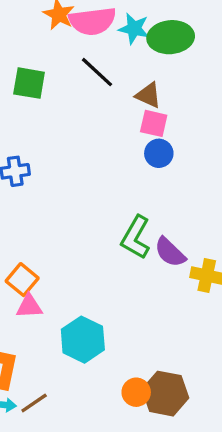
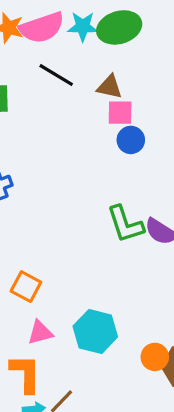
green L-shape: (136, 237) -> (125, 224), turned -36
pink triangle: (29, 306) -> (40, 332), moved
orange circle: (136, 392) -> (155, 357), moved

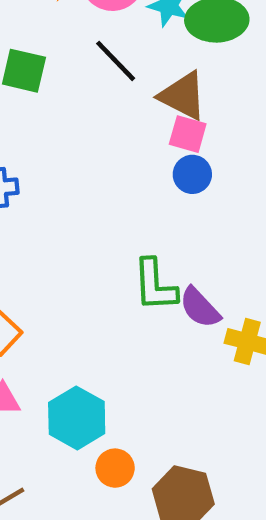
brown triangle: (110, 87) -> (183, 96), size x1.4
orange circle: (155, 357) -> (115, 468), moved

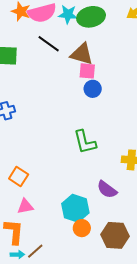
purple semicircle: (200, 308) -> (107, 190), moved
cyan hexagon: (77, 418) -> (75, 208), moved

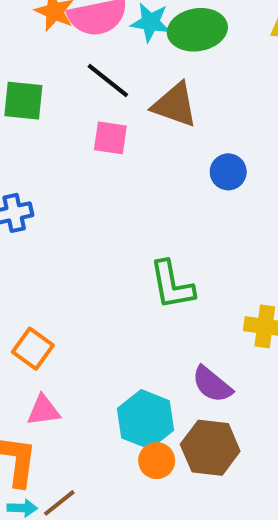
pink square: (87, 71) -> (110, 138), moved
blue circle: (93, 89) -> (228, 172), moved
brown hexagon: (115, 235) -> (210, 448), moved

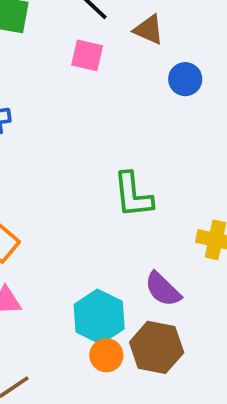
brown triangle: (175, 105) -> (149, 30), size x0.7
blue circle: (228, 172) -> (185, 79), moved

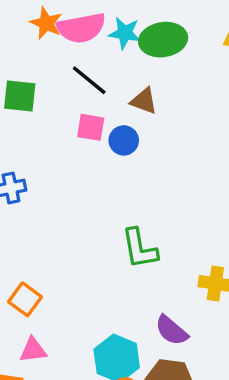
blue circle: (185, 79) -> (124, 140), moved

